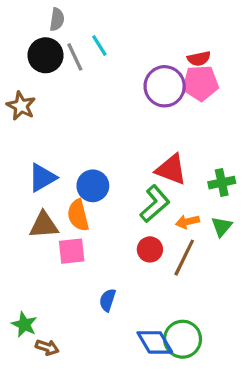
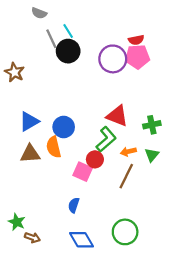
gray semicircle: (57, 19) -> (39, 13), turned 104
black circle: (45, 55) -> (68, 51), moved
red circle: (150, 249) -> (95, 159), moved
pink square: (72, 251) -> (83, 172), moved, turned 30
blue diamond: (155, 342) -> (82, 240), moved

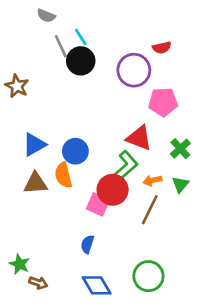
pink pentagon: (137, 57) -> (163, 102), moved
green cross: (152, 125) -> (180, 149), turned -30
red circle: (95, 159) -> (113, 190), size x1.5

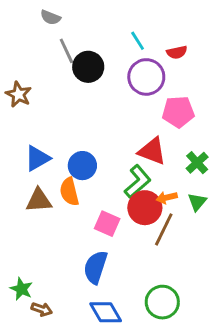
cyan line: (81, 37) -> (138, 41), moved
red circle: (113, 190) -> (145, 208), moved
blue semicircle: (87, 244) -> (95, 267), size x1.6

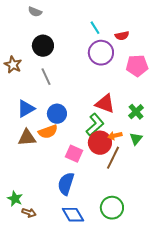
gray line: (66, 51) -> (46, 77), moved
black circle: (88, 67) -> (43, 46), moved
pink pentagon: (178, 112) -> (137, 66), moved
orange semicircle: (69, 192) -> (48, 132), turned -96

